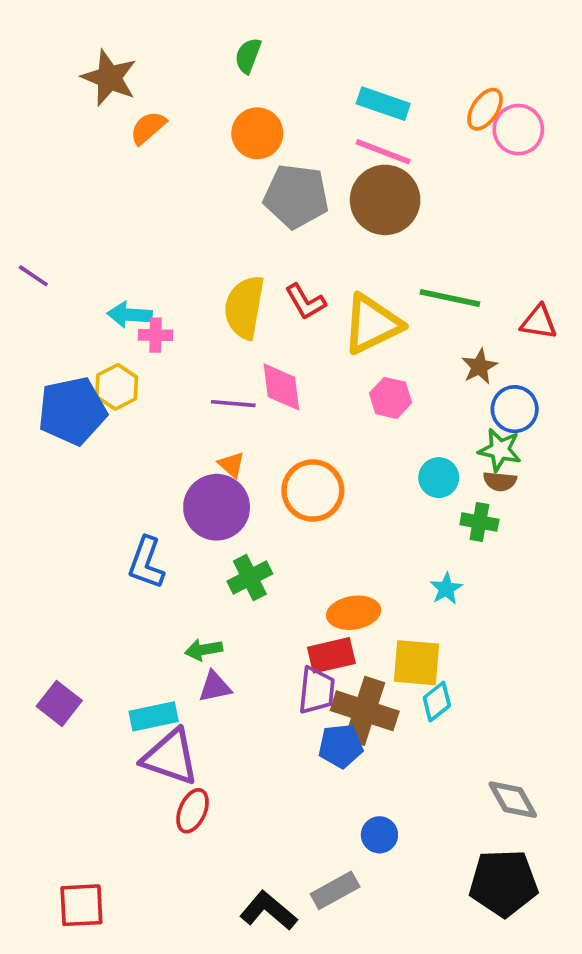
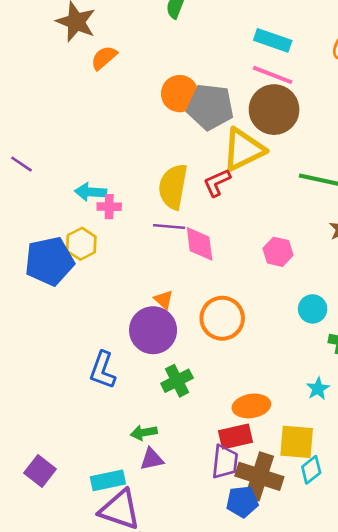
orange circle: (257, 133) -> (180, 94), moved
red L-shape: (305, 302) -> (217, 183), turned 96
yellow triangle: (372, 324) -> (243, 149), moved
purple line: (233, 404) -> (169, 227), moved

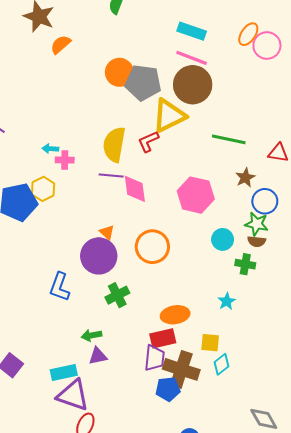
cyan arrow: (91, 192) -> (50, 149), size x0.7
pink hexagon: (278, 252) -> (196, 195), size x1.6
yellow square: (297, 442) -> (210, 343), size x0.7

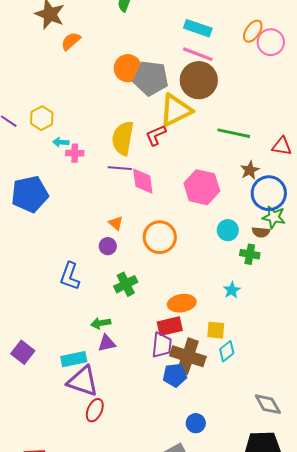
yellow hexagon: (43, 189) -> (42, 118), moved
blue circle: (265, 201) -> (269, 193), size x1.4
green star: (257, 224) -> (274, 217), moved
purple circle: (99, 256) -> (108, 246), size x0.5

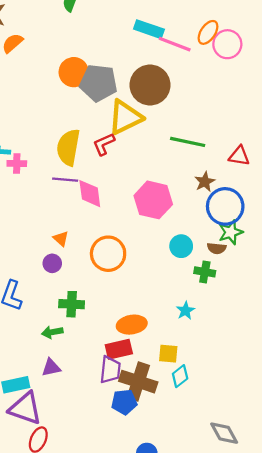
pink line: (198, 54) -> (175, 44), moved
green star: (274, 217) -> (231, 232), turned -30
green cross: (126, 284) -> (72, 304), turned 30
green arrow: (101, 323) -> (52, 332), moved

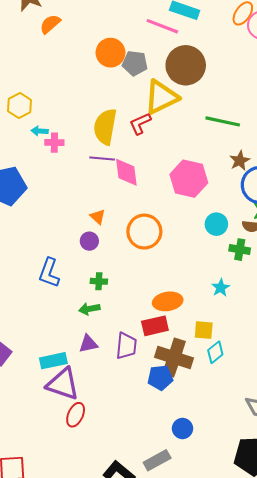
pink line: (175, 44) -> (162, 26), moved
gray pentagon: (98, 83) -> (135, 63), size x0.7
green cross: (72, 304) -> (99, 281), moved, size x0.7
purple trapezoid: (110, 370) -> (126, 346), moved

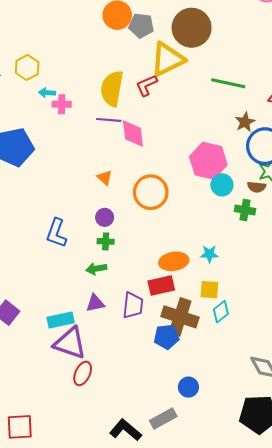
pink hexagon: (189, 179) -> (208, 161), moved
purple circle: (89, 241) -> (105, 217), moved
cyan star: (221, 288) -> (209, 254), moved, turned 30

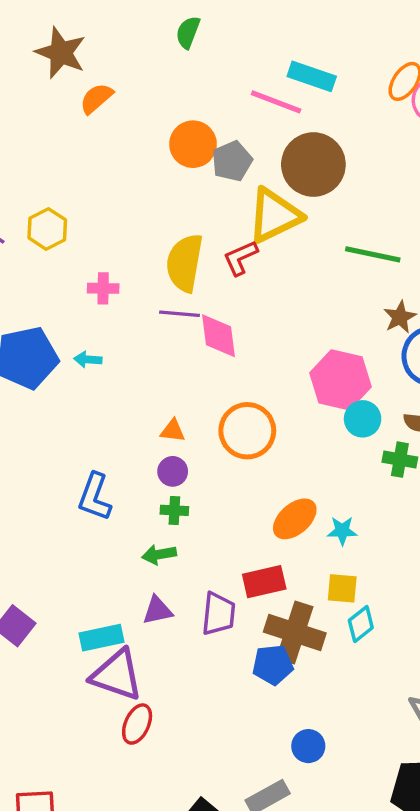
gray pentagon: (141, 26) -> (232, 161), turned -30
cyan arrow: (47, 93) -> (88, 360), moved
orange triangle: (105, 178) -> (173, 431), moved, turned -35
orange ellipse: (174, 261) -> (295, 519), moved, turned -32

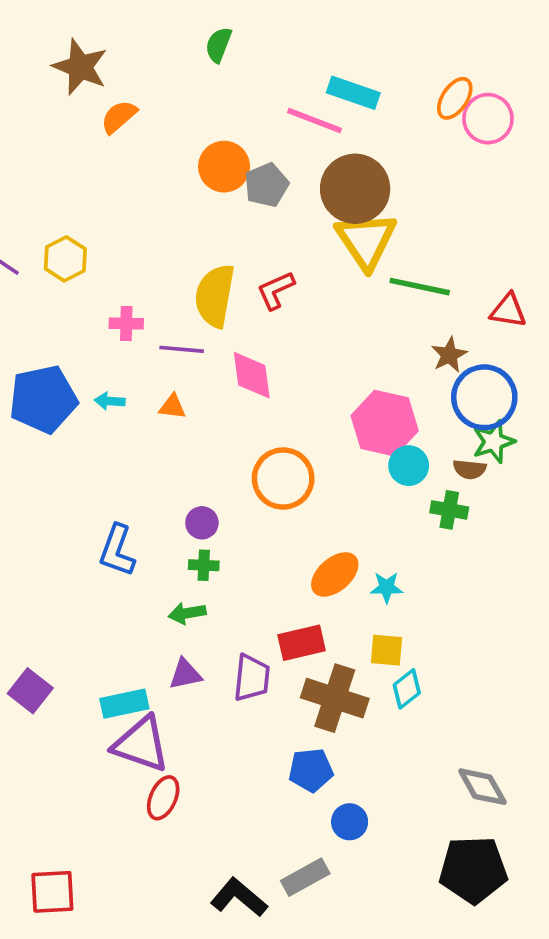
yellow triangle: (274, 215) -> (366, 240), moved, turned -38
purple line: (179, 314) -> (182, 349), moved
orange triangle: (173, 431) -> (172, 407), moved
blue pentagon: (273, 665) -> (311, 770), moved

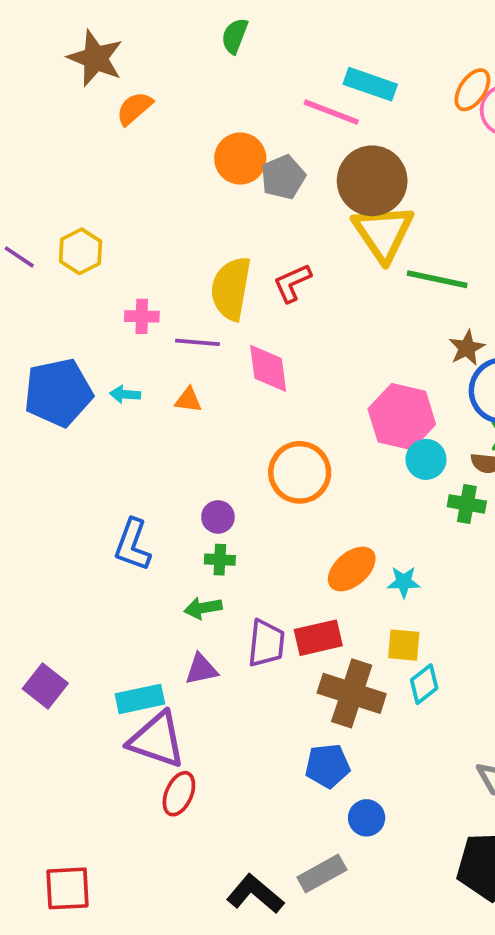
purple trapezoid: (252, 678) -> (266, 643), moved

